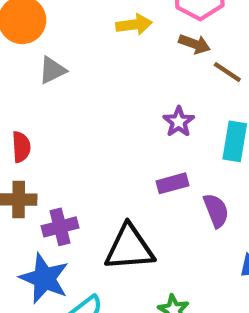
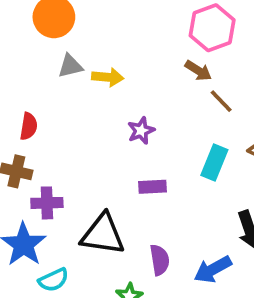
yellow arrow: (134, 25) -> (108, 77), moved
purple star: (179, 122) -> (141, 131), moved
purple semicircle: (216, 211) -> (160, 260), moved

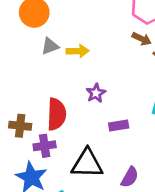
red semicircle: (29, 126) -> (57, 114), moved, size x1.6
purple star: (141, 131) -> (96, 93), moved
purple semicircle: (160, 260) -> (130, 177), turned 45

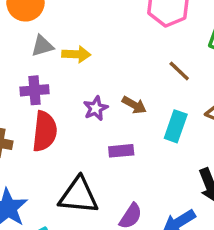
brown arrow: (142, 39) -> (134, 105), moved
purple cross: (45, 146) -> (35, 90), moved

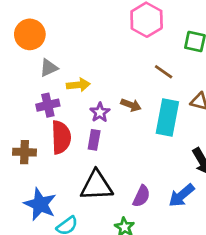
yellow arrow: (76, 54) -> (78, 85), moved
cyan rectangle: (176, 126) -> (167, 117), size x1.4
purple rectangle: (121, 151) -> (94, 140), moved, turned -66

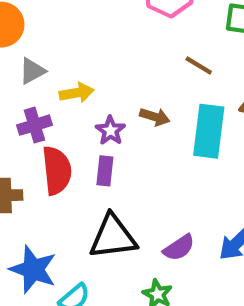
purple semicircle: (141, 196) -> (179, 248), turned 35

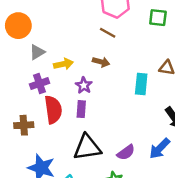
brown line: (199, 65) -> (108, 33), moved
brown arrow: (155, 117) -> (101, 62), moved
cyan rectangle: (209, 131) -> (141, 84), size x0.7

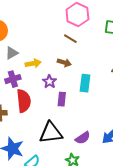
cyan rectangle: (141, 84) -> (85, 83), moved
purple rectangle: (81, 109) -> (62, 99), moved

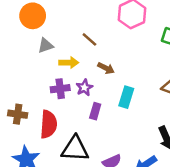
brown line: (70, 39) -> (89, 39), moved
purple cross: (13, 79) -> (60, 89), moved
red semicircle: (24, 101) -> (49, 124), moved

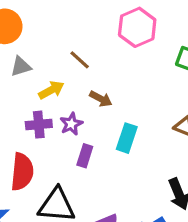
yellow arrow: (69, 63) -> (51, 90), turned -30

